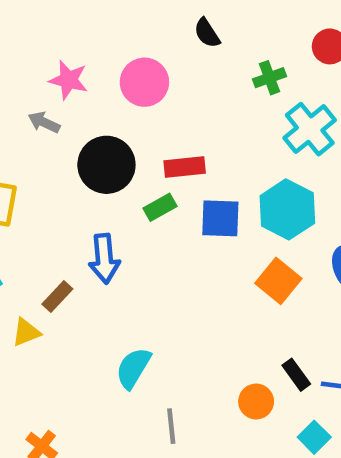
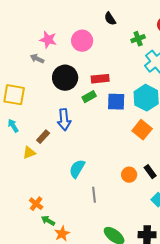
orange circle: (256, 402) -> (129, 175), moved

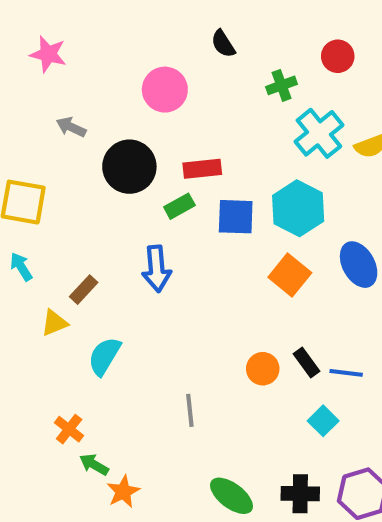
pink star: (48, 40) -> (48, 54), moved
blue arrow: (64, 120) -> (157, 269), moved
cyan semicircle: (77, 169) -> (104, 356), moved

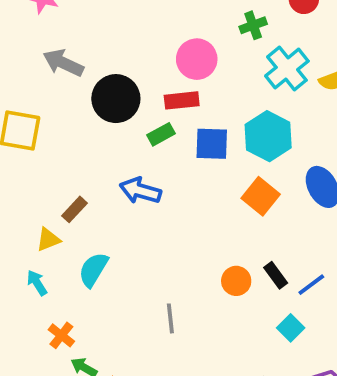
pink circle: (165, 90) -> (197, 59), moved
gray arrow: (71, 127) -> (63, 63), size x1.5
cyan arrow: (21, 267) -> (37, 283), moved
blue arrow: (157, 269) -> (140, 191), turned 111
blue line: (346, 373) -> (311, 285), turned -44

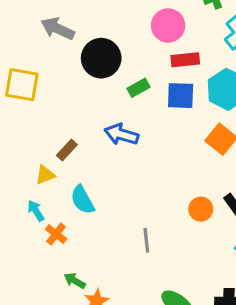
red rectangle: (182, 100) -> (185, 60), moved
cyan semicircle: (93, 270) -> (83, 200), turned -60
orange cross: (61, 335) -> (56, 234), moved

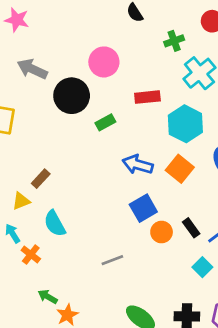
pink circle: (168, 26) -> (104, 62), moved
blue square: (181, 96) -> (143, 208), moved, turned -32
blue arrow: (121, 134) -> (138, 165), moved
gray line: (146, 240) -> (112, 260), turned 75

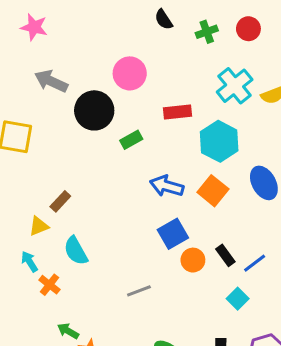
green cross: (174, 41) -> (207, 32), moved

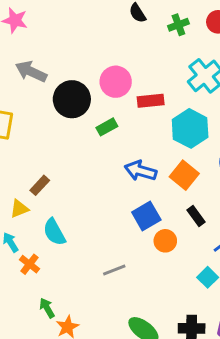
pink circle: (130, 73) -> (116, 82), moved
black rectangle: (225, 255) -> (196, 216), moved
green arrow: (68, 331) -> (47, 308), turned 30

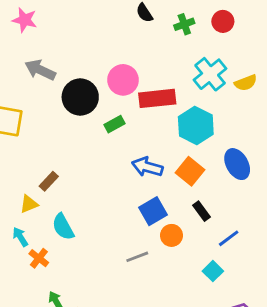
red rectangle: (151, 101) -> (157, 98), size x1.4
gray line: (114, 270) -> (137, 257), moved

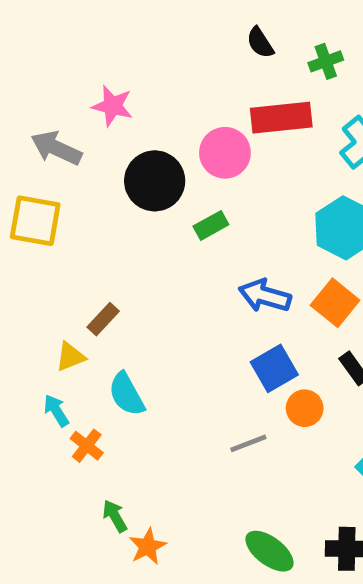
pink star: (25, 20) -> (112, 106), moved
gray arrow: (40, 70) -> (56, 148), moved
red rectangle: (157, 98) -> (281, 118), moved

